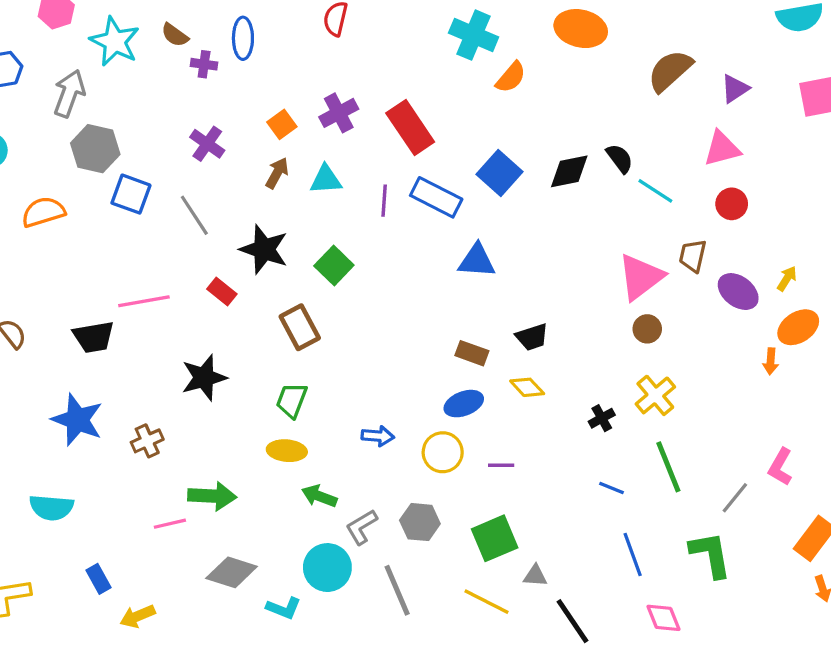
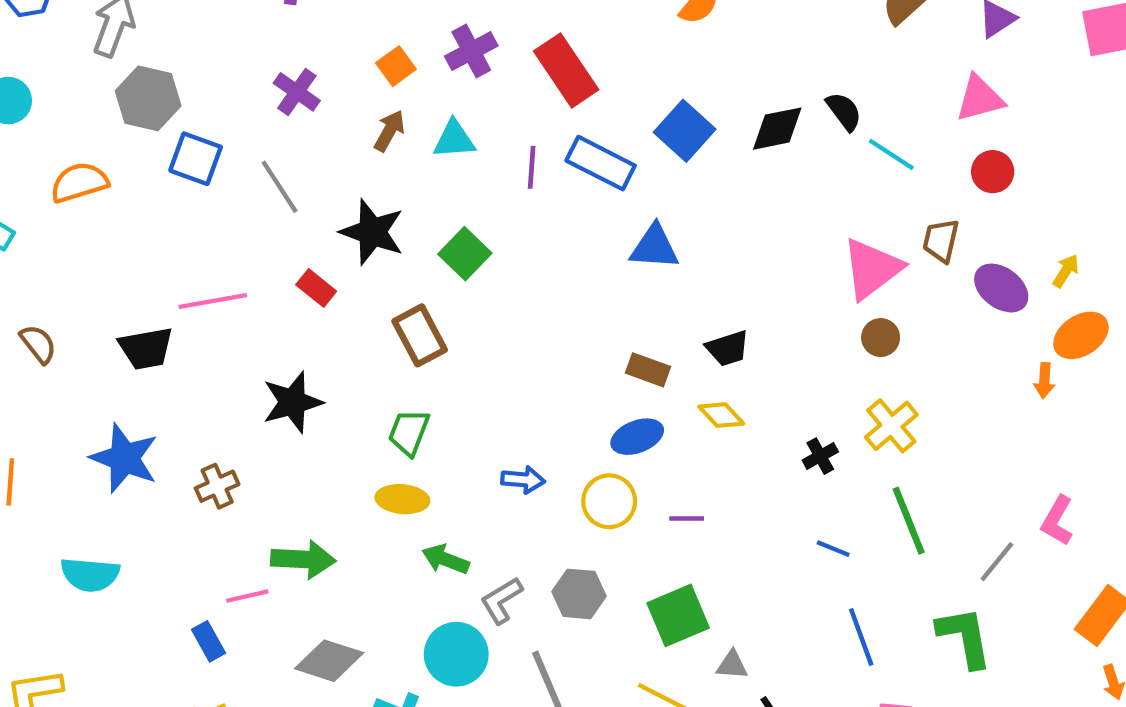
blue rectangle: (98, 579) -> (208, 641), moved

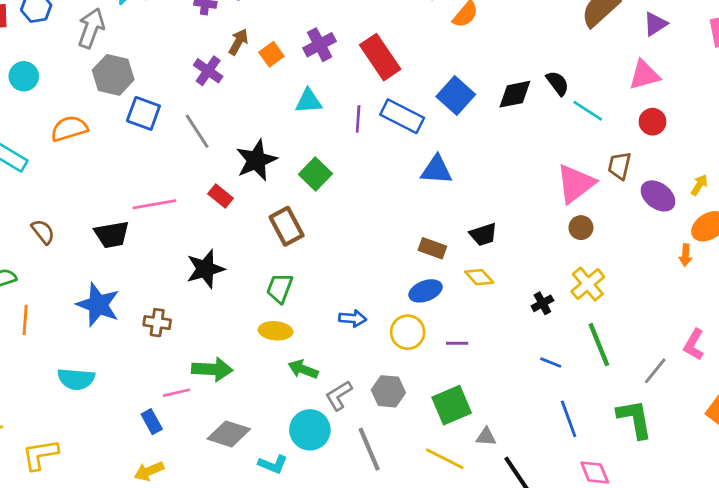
brown arrow: (389, 131) -> (238, 42), moved
black star: (372, 232) -> (256, 160), turned 30
brown cross: (217, 486) -> (157, 323), turned 32

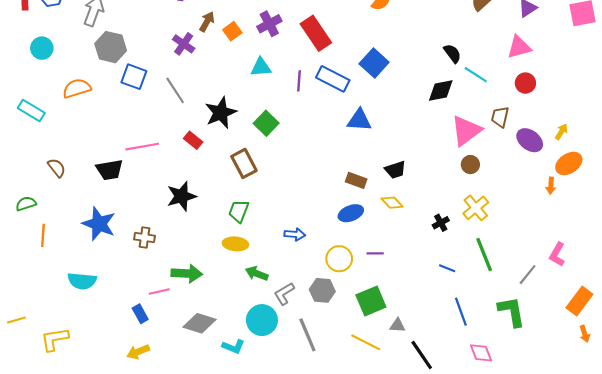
black diamond: (515, 94) -> (441, 90), moved
yellow circle: (408, 332) -> (339, 259), moved

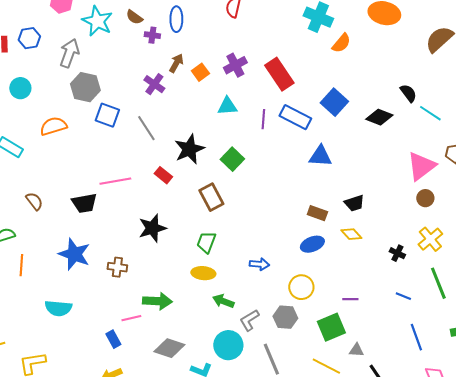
black diamond: (441, 90) -> (379, 117), moved, turned 32
black cross: (441, 223) -> (397, 253), turned -35
purple line: (375, 253) -> (350, 299), moved

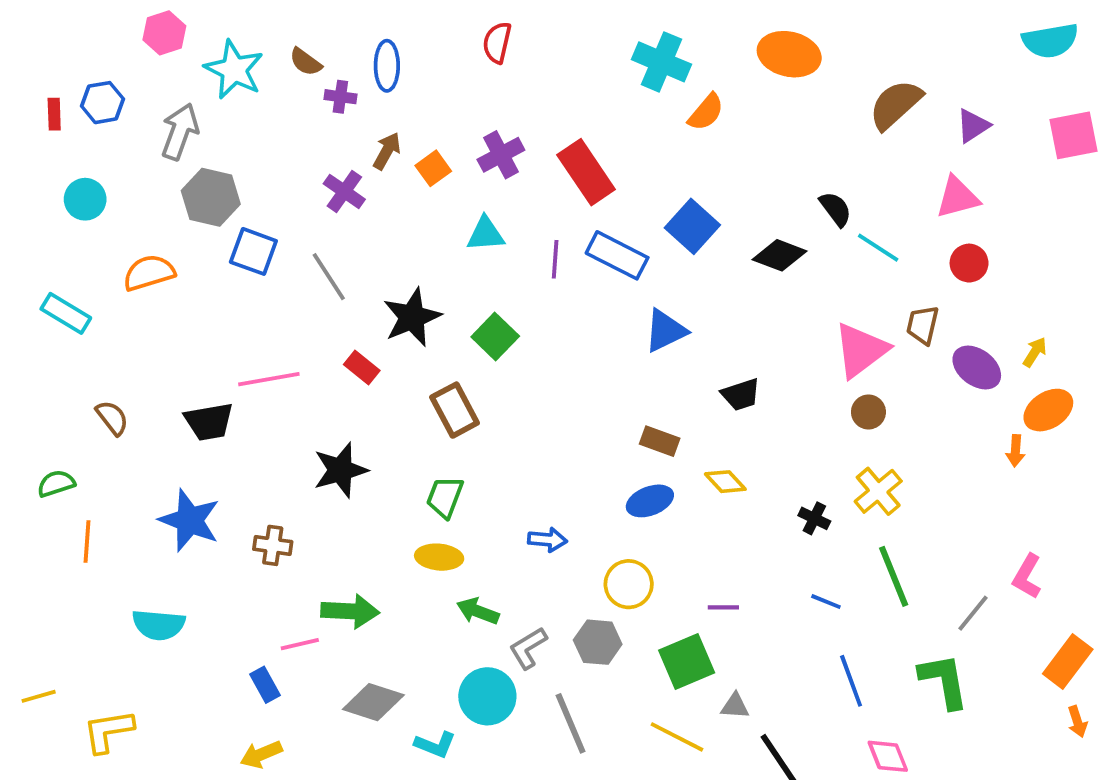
blue triangle: (320, 156) -> (665, 331), turned -30
black trapezoid: (354, 203) -> (741, 395), moved

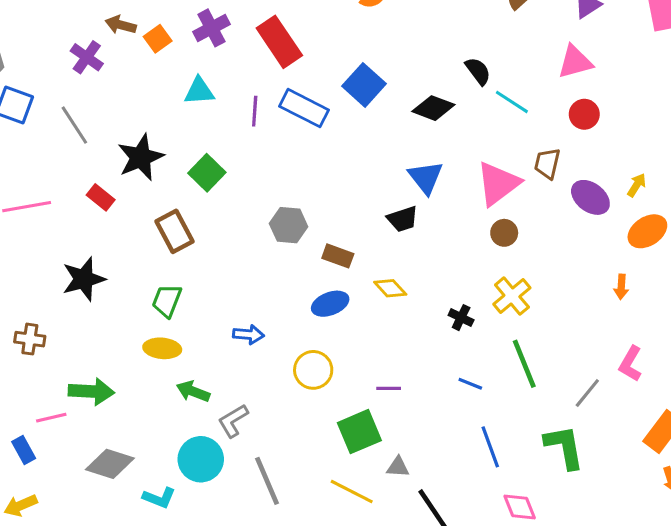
brown arrow: (387, 151) -> (121, 25), turned -104
blue triangle: (665, 331) -> (426, 177), moved, turned -42
orange arrow: (1015, 451) -> (621, 287), moved
gray hexagon: (598, 642) -> (289, 225), moved

